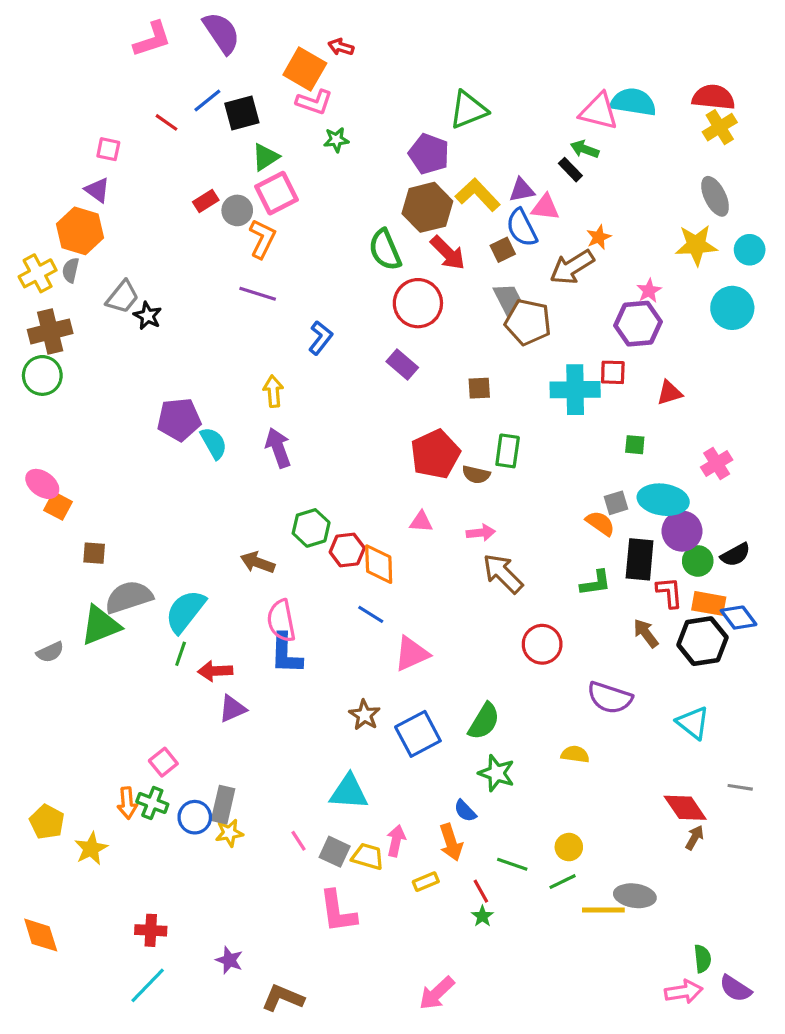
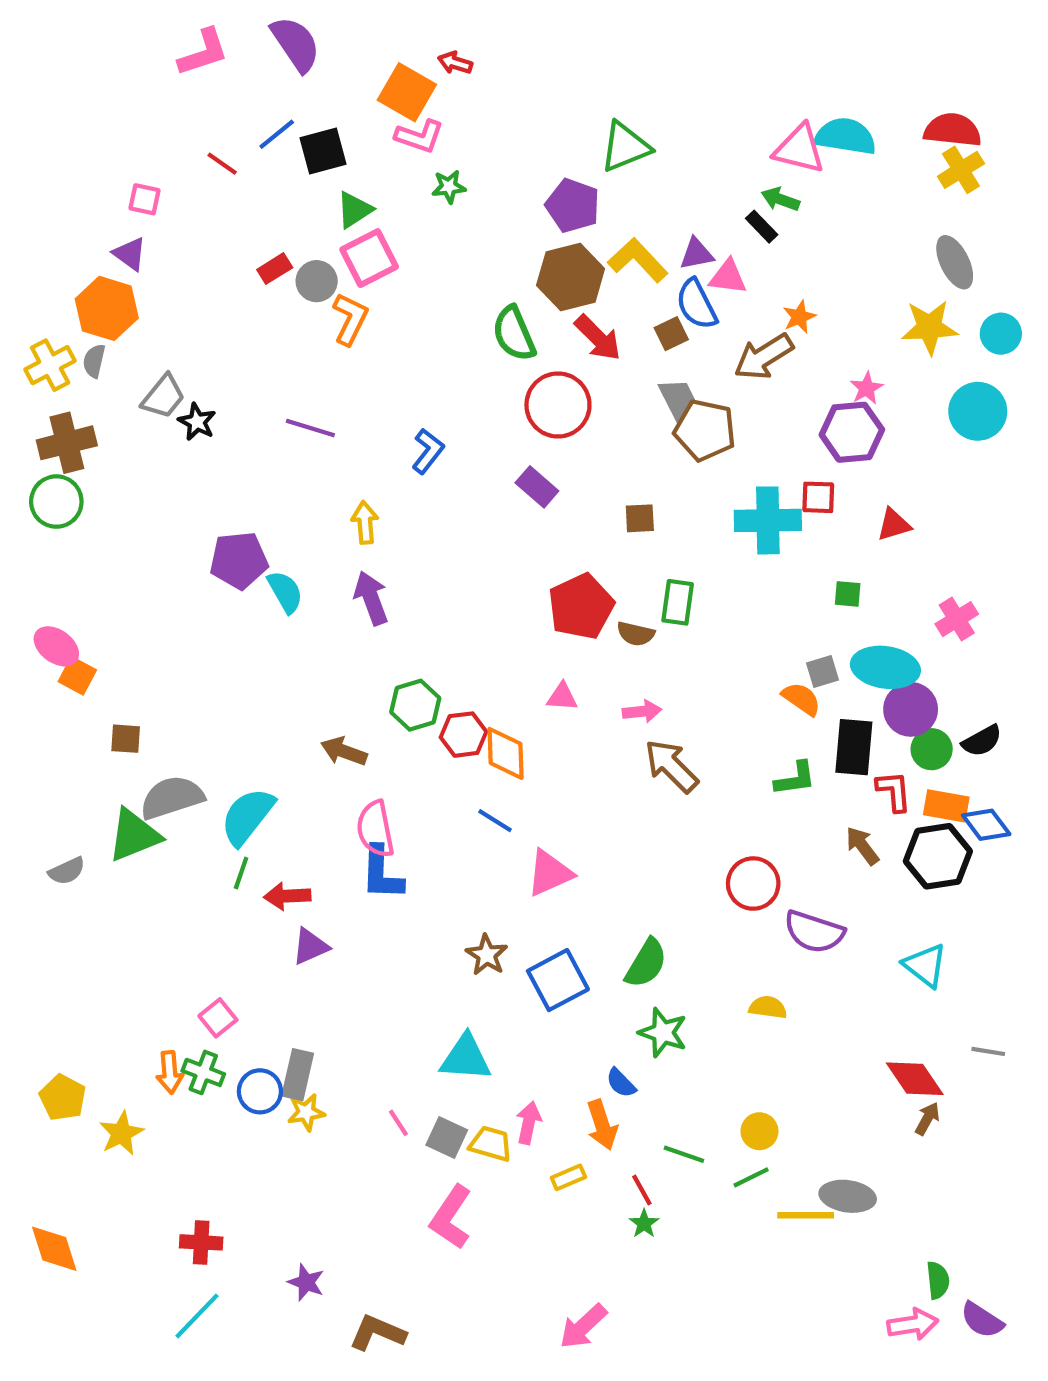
purple line: (258, 294) -> (310, 428), moved
red circle: (542, 644) -> (753, 884), moved
pink L-shape: (338, 911) -> (451, 1217), turned 42

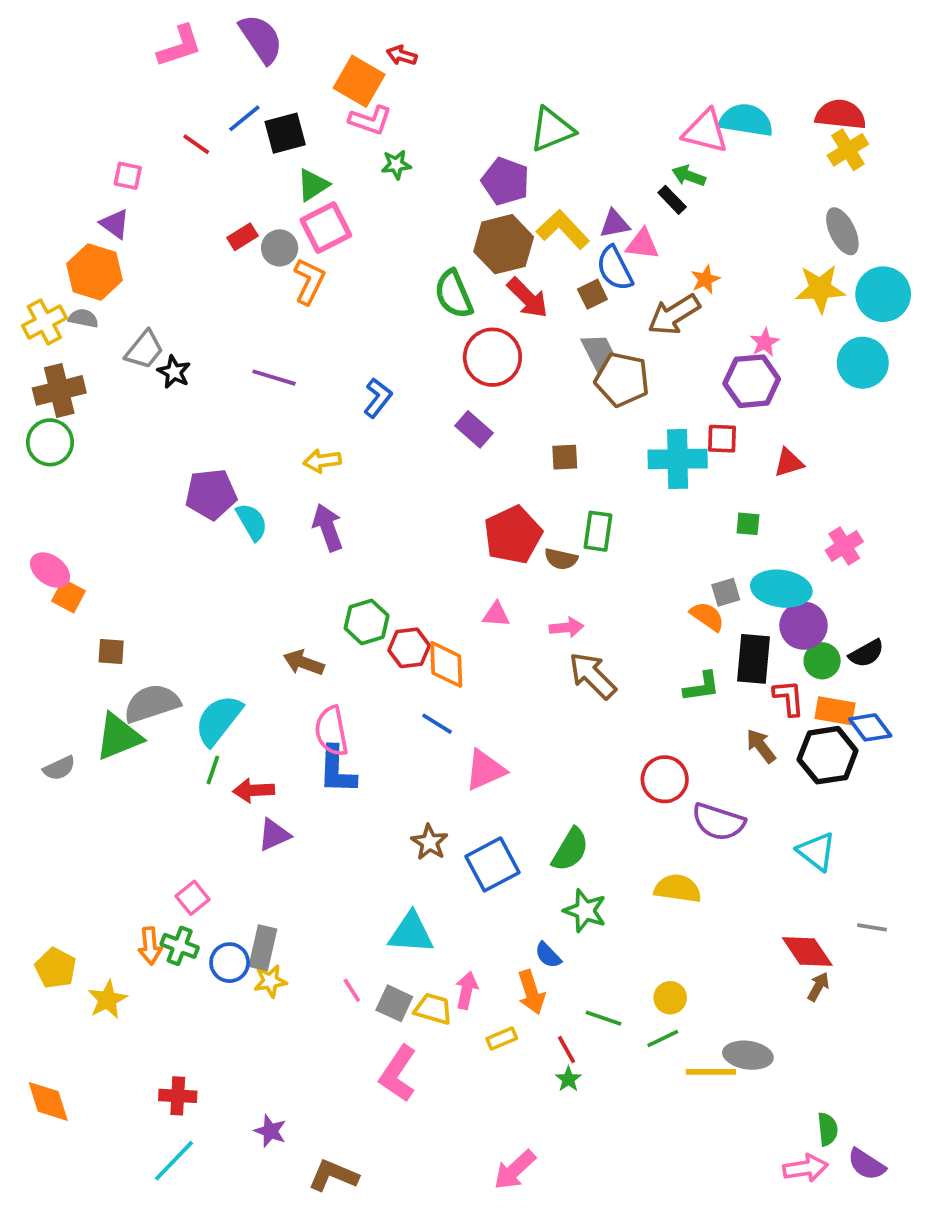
cyan circle: (1001, 334) -> (883, 294), size x1.5
gray semicircle: (94, 361) -> (83, 318), turned 88
yellow arrow: (365, 523) -> (322, 461), turned -93
yellow semicircle: (768, 1007) -> (678, 889), size x1.4

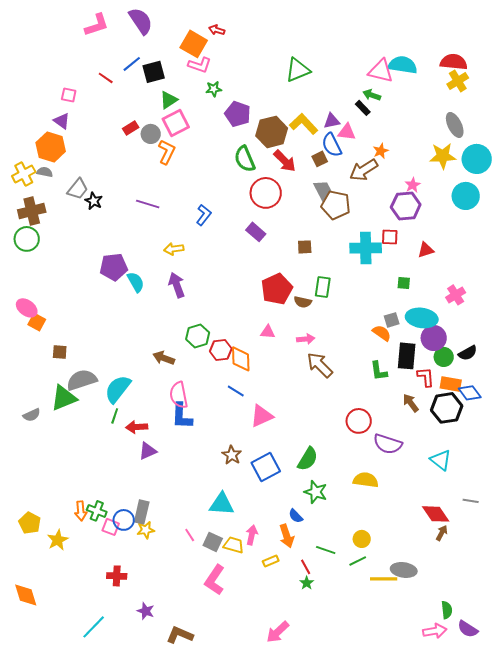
purple pentagon: (505, 181) -> (238, 114), moved
green L-shape: (702, 687) -> (379, 371), turned 90
pink square: (193, 898) -> (111, 527), moved, turned -30
red cross: (178, 1096) -> (117, 576), moved

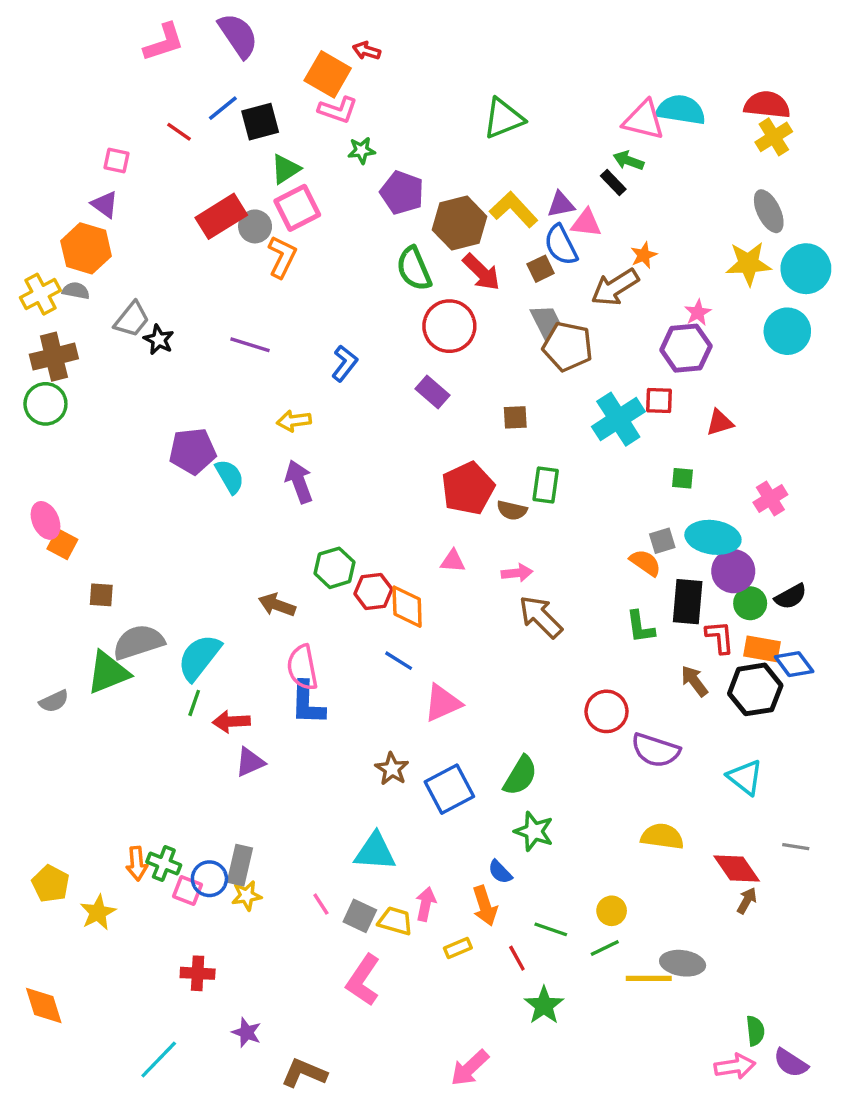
red rectangle: (131, 128) -> (221, 216), size x1.8
cyan cross: (366, 248) -> (618, 419), turned -32
pink ellipse: (27, 308) -> (45, 520), turned 30
yellow semicircle: (366, 480) -> (662, 836), moved
green star: (307, 583) -> (544, 1005), moved, size x1.6

